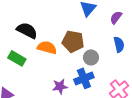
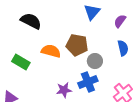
black semicircle: (27, 30) -> (31, 21), moved

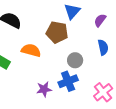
brown pentagon: (77, 45) -> (57, 32), moved

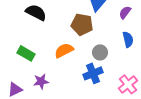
orange semicircle: (31, 50) -> (64, 50), moved, turned -42
purple star: (44, 89) -> (41, 81), moved

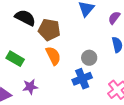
brown pentagon: (82, 24) -> (49, 30), moved
orange semicircle: (64, 50) -> (53, 56), turned 90

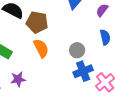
blue cross: (82, 79) -> (83, 71), moved

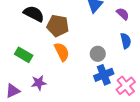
purple semicircle: (102, 10) -> (123, 14), turned 96

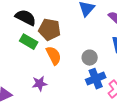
green rectangle: (24, 55) -> (29, 42), moved
purple star: (39, 83) -> (40, 84), moved

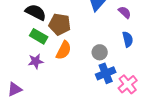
orange semicircle: (54, 56) -> (64, 50), turned 54
purple star: (40, 84) -> (36, 61), moved

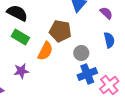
brown pentagon: (60, 24) -> (60, 31), moved
purple star: (36, 61) -> (21, 71), moved

